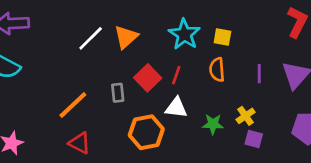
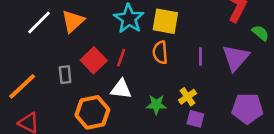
yellow square: (222, 37) -> (165, 21), size x1.5

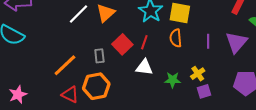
orange hexagon: (92, 112) -> (96, 86), moved
purple square: (195, 119) -> (204, 91), turned -32

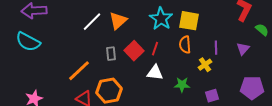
purple triangle: (236, 42) -> (243, 49), size x0.6
gray rectangle: (99, 56) -> (111, 54), moved
yellow cross: (198, 74) -> (205, 65), moved

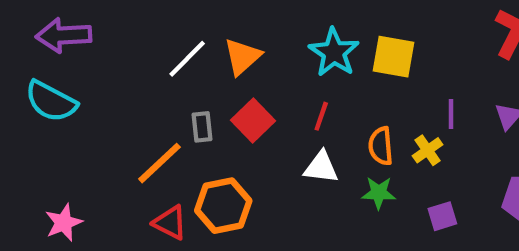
orange semicircle: (185, 45) -> (381, 146), moved
red square: (134, 51) -> (253, 120), moved
gray rectangle: (111, 54) -> (202, 127), moved

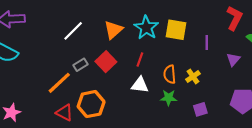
orange triangle: (242, 57) -> (113, 30), moved
purple line: (451, 114) -> (207, 42), moved
gray rectangle: (202, 127) -> (80, 65), turned 64

